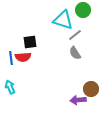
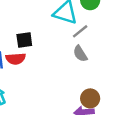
brown circle: (91, 89) -> (90, 98), moved

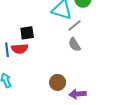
brown circle: (90, 98) -> (58, 82), moved

